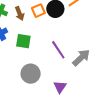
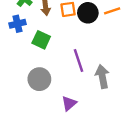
gray arrow: (81, 58) -> (102, 77), turned -72

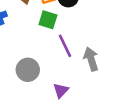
green square: (41, 40) -> (48, 20), moved

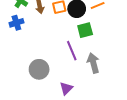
green square: (48, 20) -> (85, 30), moved, turned -35

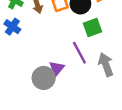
blue cross: (16, 23) -> (12, 27), turned -32
purple triangle: (66, 88) -> (57, 68), moved

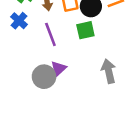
green square: (92, 28) -> (85, 30), moved
purple line: (79, 53) -> (50, 34), moved

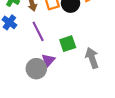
green square: (85, 30) -> (68, 44), moved

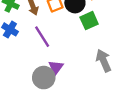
green square: (68, 44) -> (89, 21), moved

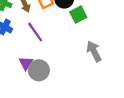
purple triangle: (56, 67) -> (26, 63), moved

